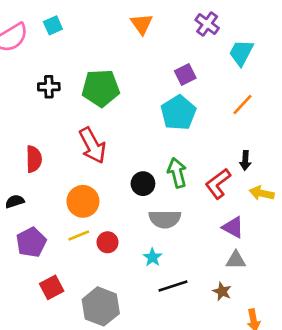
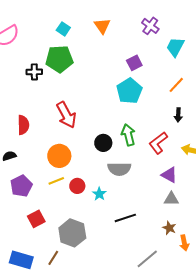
cyan square: (53, 25) -> (63, 29), moved, turned -32
green pentagon: (101, 88) -> (59, 59), moved
black arrow: (245, 160) -> (178, 115), moved
cyan star: (153, 257) -> (99, 194), moved
brown star: (222, 291) -> (169, 228), moved

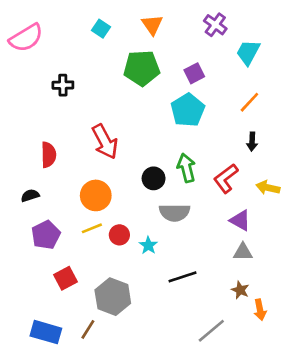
green pentagon: (59, 59) -> (142, 68), moved

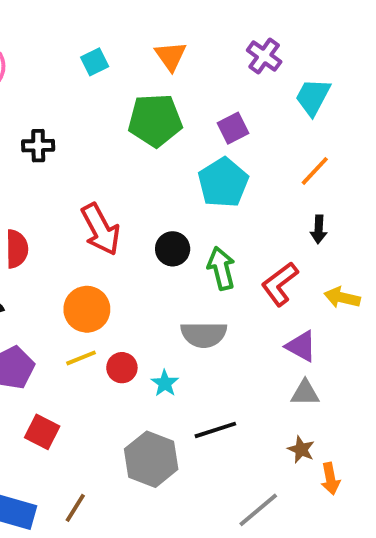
cyan square: (101, 29) -> (95, 62), turned 30
black circle: (154, 178) -> (173, 249), moved
red square: (66, 278) -> (42, 432), turned -35
gray hexagon: (113, 297) -> (151, 459), moved

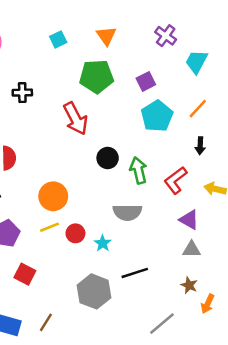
cyan pentagon: (223, 183) -> (157, 116), moved
red arrow: (101, 229) -> (75, 118), moved
orange arrow: (330, 479) -> (208, 304), turned 36

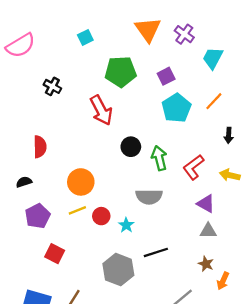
orange triangle: (106, 36) -> (148, 30), moved, size x1.4
black cross: (22, 93) -> (52, 86), turned 30
black arrow: (200, 146) -> (229, 135), moved

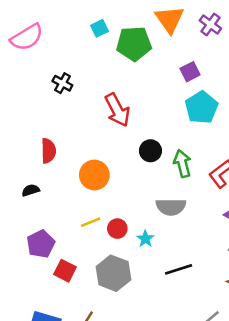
green pentagon: (121, 72) -> (134, 44), moved
orange circle: (81, 182) -> (94, 175), moved
purple pentagon: (38, 216) -> (41, 244), moved
gray hexagon: (118, 270) -> (113, 273), moved

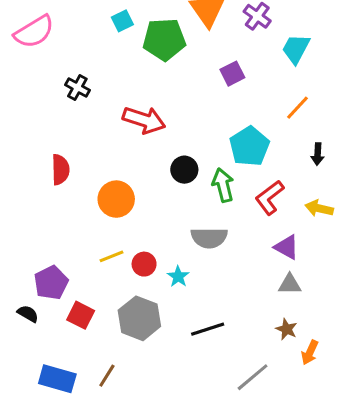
cyan pentagon: (201, 107) -> (249, 146), moved
red arrow: (117, 110) -> (144, 120), turned -44
black semicircle: (31, 190) -> (28, 314), moved, turned 48
black line: (179, 269) -> (208, 329), moved

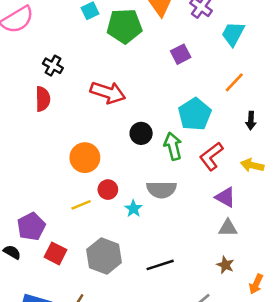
red semicircle: (60, 170) -> (43, 99), moved
red circle: (144, 264) -> (108, 190), moved
cyan star: (178, 276) -> (133, 209), moved
orange arrow: (310, 352) -> (256, 284), moved

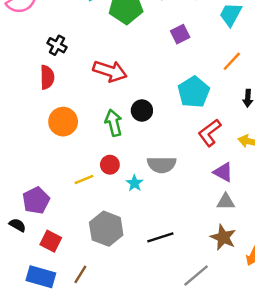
green arrow: (173, 146) -> (114, 123), moved
orange circle: (85, 158) -> (63, 122), moved
red square: (55, 253) -> (51, 241), moved
brown star: (225, 265) -> (223, 237), size x1.5

